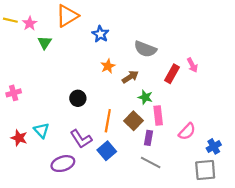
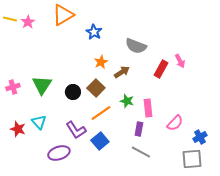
green triangle: (45, 43) -> (42, 85), moved, size x1.5
green star: (145, 97) -> (127, 101), moved
orange line: (108, 121) -> (101, 113), turned 45
brown square: (133, 121) -> (96, 88), moved

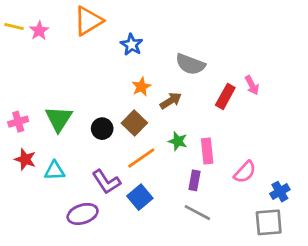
cyan triangle: (39, 122) -> (55, 171), turned -49
red star: (18, 129) -> (25, 159), moved

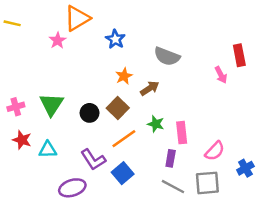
pink star: (39, 31) -> (58, 40), moved
red rectangle: (225, 96) -> (239, 55), moved, turned -40
gray square: (269, 222) -> (207, 183), moved

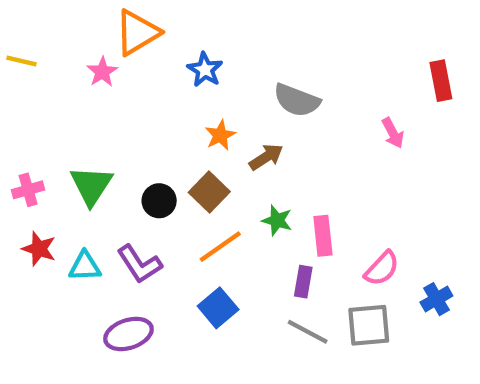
yellow line: (12, 23) -> (21, 61), moved
red rectangle: (239, 55) -> (441, 81), moved
purple L-shape: (93, 160) -> (139, 264), moved

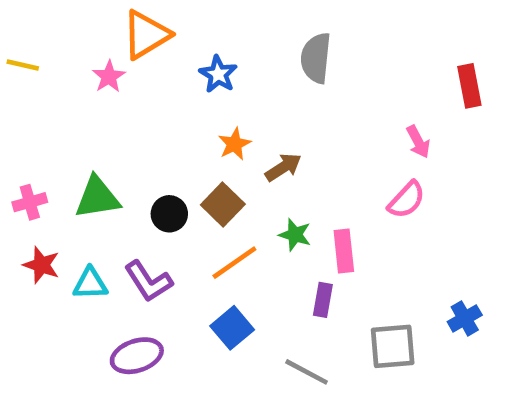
gray semicircle: (297, 100) -> (316, 58), moved, turned 75
green triangle: (91, 185) -> (97, 198), turned 48
pink semicircle: (382, 268) -> (407, 200), moved
gray line: (308, 332) -> (307, 372), moved

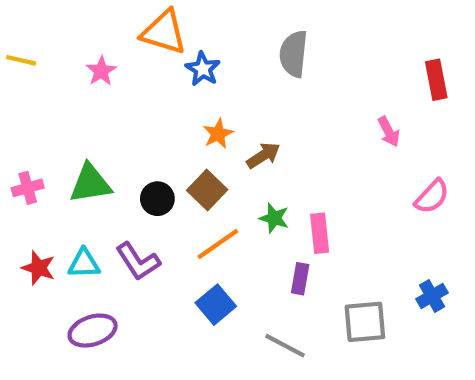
orange triangle: (146, 35) -> (164, 32), moved, turned 48
pink semicircle: (407, 200) -> (432, 196), moved
red star: (41, 265) -> (38, 268), moved
purple ellipse: (137, 356) -> (93, 331), moved

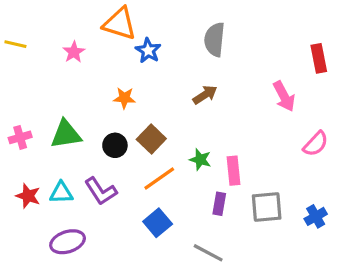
pink arrow: (389, 132) -> (284, 96), size x1.4
orange star: (218, 134) -> (124, 98), moved, turned 30
brown arrow: (263, 155) -> (205, 95), moved
gray square: (365, 322) -> (267, 207), moved

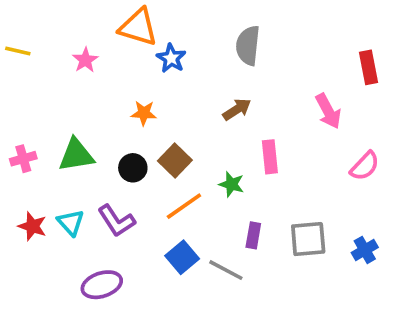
pink rectangle: (233, 171) -> (270, 157), moved
cyan triangle: (61, 193) -> (71, 223), turned 50
purple ellipse: (68, 242) -> (102, 285), moved
gray line: (208, 253) -> (226, 270), moved

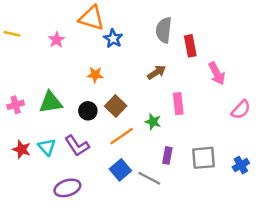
red rectangle: (368, 67) -> (190, 46), moved

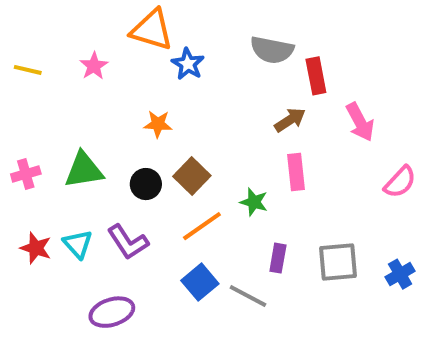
gray semicircle: (164, 30) -> (272, 50), turned -85
yellow line: (12, 34) -> (28, 70), moved
brown arrow: (157, 72) -> (290, 120), moved

